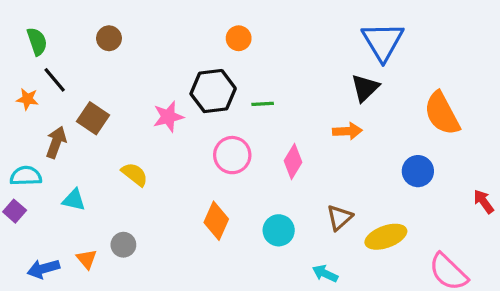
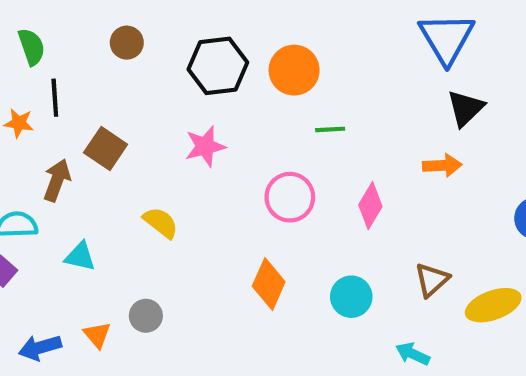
orange circle: (239, 38) -> (294, 70), moved, size x1.5
blue triangle: (383, 41) -> (447, 38), moved
black line: (55, 80) -> (55, 98), turned 36
black hexagon: (213, 91) -> (218, 66), moved

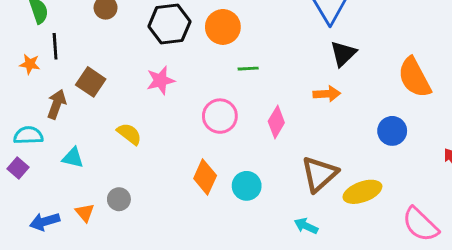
brown triangle: (432, 280) -> (319, 174), size x1.5
cyan circle: (351, 297) -> (247, 186), moved

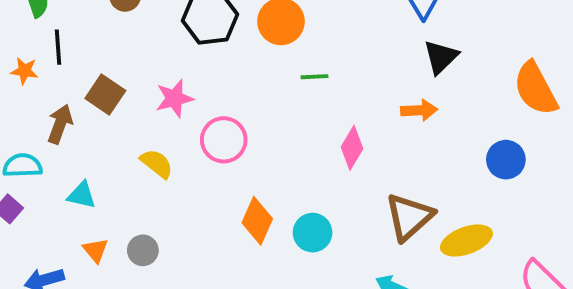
pink star: (160, 80) -> (174, 98), moved
pink circle: (220, 116) -> (224, 140), moved
orange triangle: (85, 213) -> (95, 250), moved

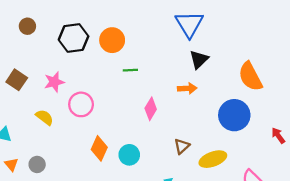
blue circle: (506, 160) -> (234, 115), size x1.5
brown triangle: (409, 217) -> (182, 146), size x0.6

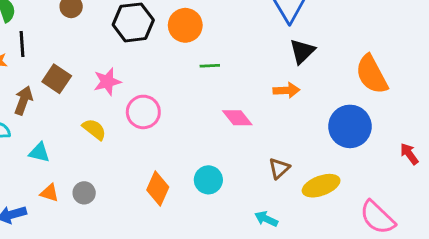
pink diamond: (151, 109) -> (237, 118), turned -70
orange diamond: (99, 148) -> (158, 189), moved
orange triangle: (11, 164) -> (49, 193), turned -32

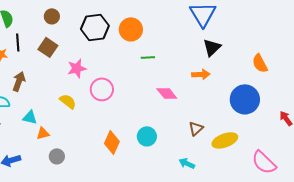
orange semicircle: (372, 74) -> (260, 63), size x0.7
brown square: (57, 79) -> (48, 47), moved
orange triangle: (49, 193) -> (43, 133), moved, turned -32
gray circle: (84, 193) -> (57, 156), moved

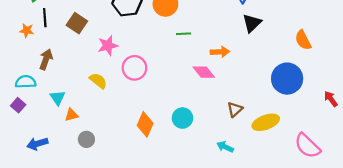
orange arrow: (201, 74) -> (220, 52), moved
cyan triangle: (30, 117) -> (58, 98), turned 42

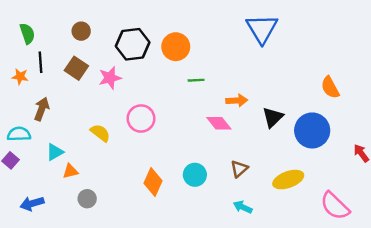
black triangle: (252, 23) -> (273, 117), moved
pink star: (108, 45) -> (110, 78), moved
cyan triangle: (58, 98) -> (55, 152), turned 35
brown triangle: (235, 109) -> (239, 169), moved

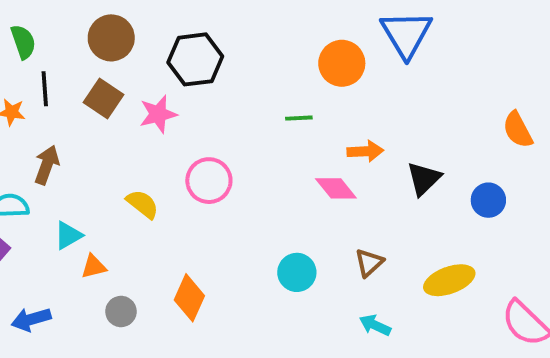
brown circle: (81, 31) -> (111, 38), size x1.5
orange circle: (176, 47) -> (342, 63), moved
blue circle: (312, 130) -> (488, 200), size x0.6
orange diamond: (153, 182) -> (189, 298), moved

